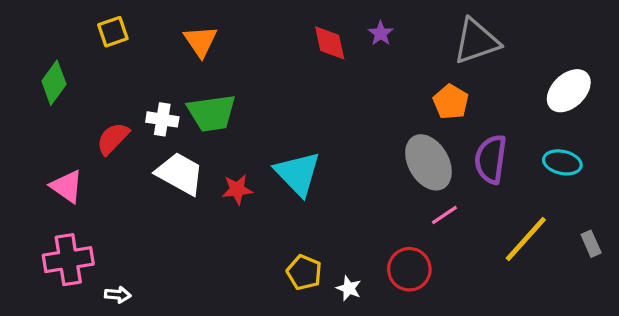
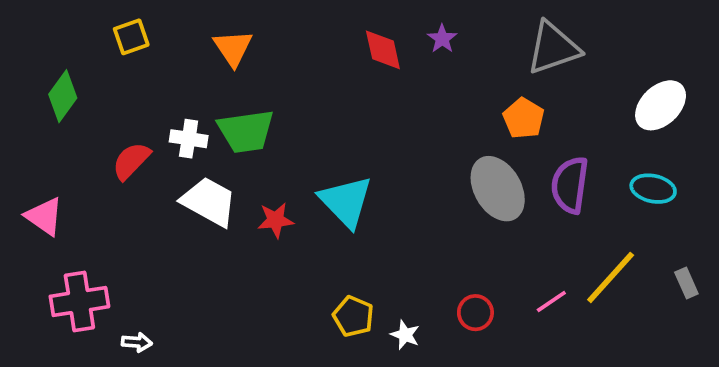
pink triangle: (67, 186) -> (44, 216), moved
pink line: (444, 215) -> (551, 302), moved
red circle: (409, 269) -> (475, 313), size x0.7

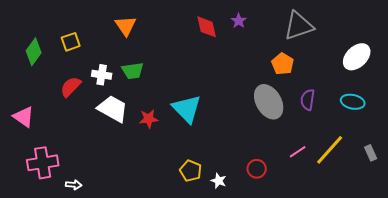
yellow square: (131, 37) -> (71, 42), moved
green trapezoid: (246, 131) -> (133, 71), size x0.7
purple semicircle: (570, 185) -> (308, 100), size x0.7
pink line: (551, 302) -> (298, 152), moved

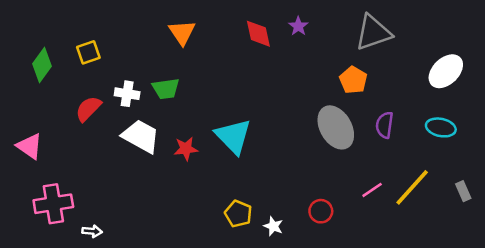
orange triangle: (126, 26) -> (182, 32), moved

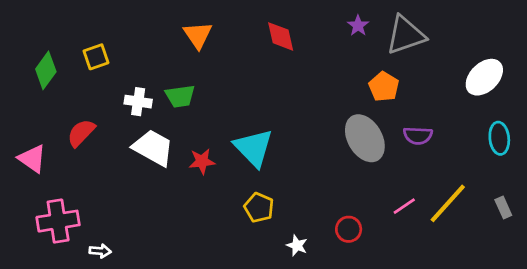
purple star: (298, 26) -> (358, 26), moved
red semicircle: (88, 109) -> (81, 133), moved
purple semicircle: (385, 125) -> (418, 136), turned -95
cyan ellipse: (441, 127) -> (499, 138), moved, turned 72
yellow pentagon: (238, 214) -> (259, 208), moved

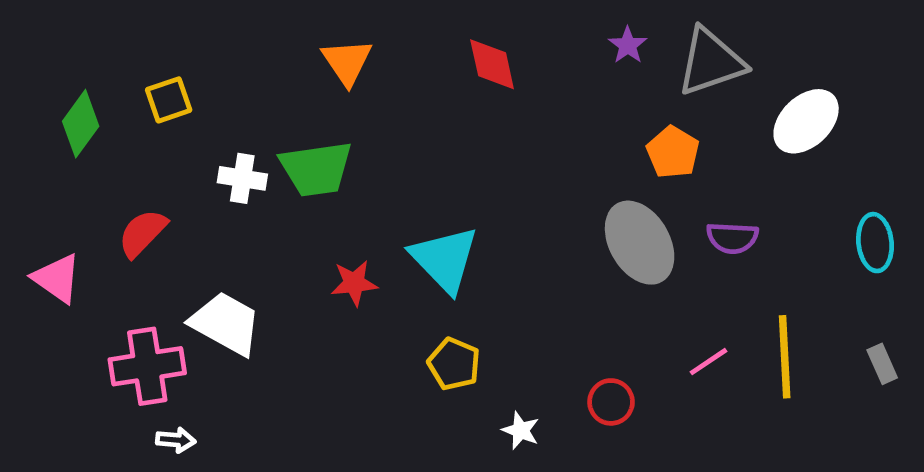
white ellipse: (484, 77) -> (806, 121), moved
green trapezoid: (180, 96) -> (316, 169), size x1.4
white trapezoid: (153, 148) -> (226, 323), moved
yellow line: (448, 203) -> (785, 357), turned -45
pink cross: (58, 221) -> (147, 366), moved

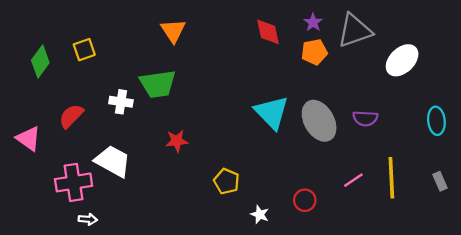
red diamond: (492, 64) -> (268, 32), moved
orange pentagon: (673, 152) -> (314, 52), moved, turned 30
white cross: (242, 178) -> (121, 102), moved
cyan triangle: (445, 259) -> (272, 112), moved

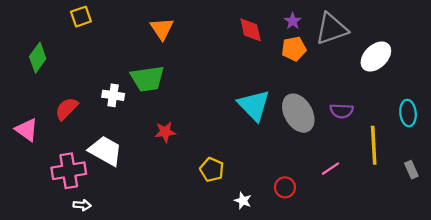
yellow square: (84, 50) -> (81, 17), moved
yellow line: (391, 178) -> (374, 145), moved

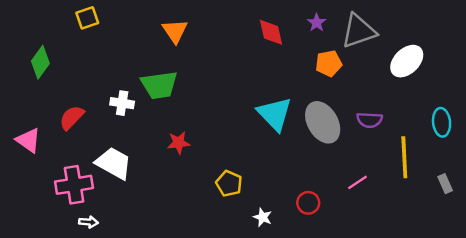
orange pentagon: (294, 49) -> (329, 63), moved

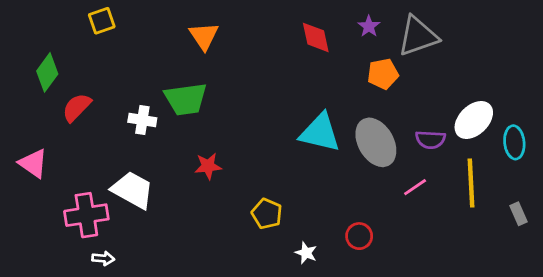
white ellipse: (407, 61) -> (474, 120), moved
cyan triangle: (275, 114) -> (320, 133), turned -33
red semicircle: (72, 118) -> (77, 107), moved
pink line: (357, 182) -> (415, 187), moved

